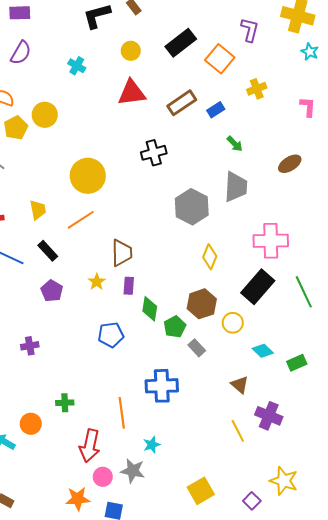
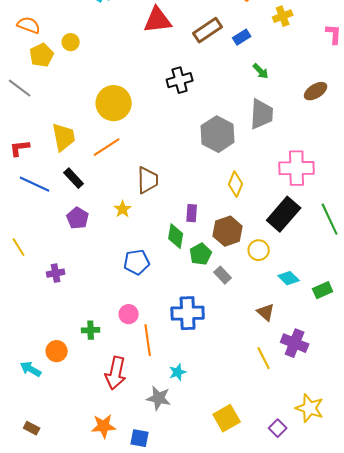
yellow circle: (45, 115) -> (71, 42), size x0.7
yellow trapezoid: (38, 210) -> (64, 137), size x1.4
purple rectangle: (129, 286) -> (192, 213), moved
pink circle: (103, 477) -> (129, 314), moved

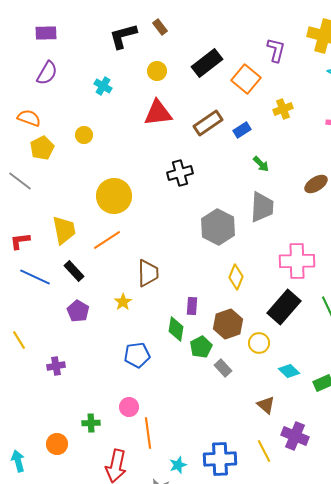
yellow circle: (71, 42) -> (84, 135), moved
blue cross: (188, 313) -> (220, 459), moved
cyan arrow: (31, 369) -> (18, 461), moved, turned 45

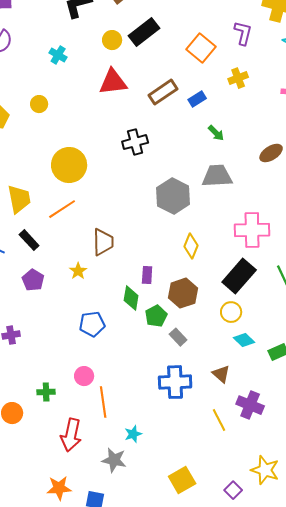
purple L-shape: (276, 50) -> (243, 33), moved
black rectangle: (207, 63) -> (144, 32), moved
gray trapezoid: (262, 207) -> (217, 176), turned -96
yellow circle: (259, 343) -> (231, 312), moved
blue cross: (220, 459) -> (175, 382), moved

